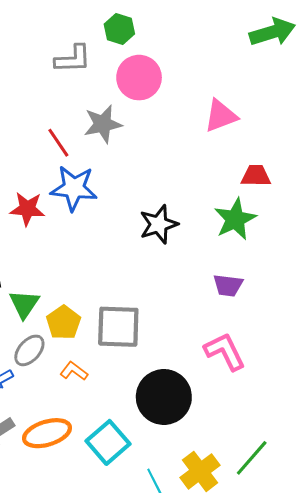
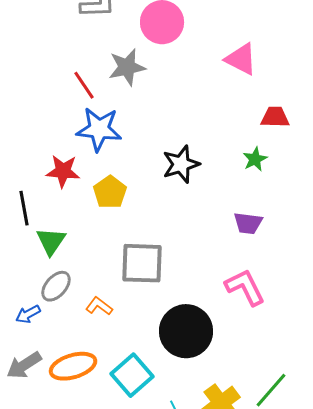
pink triangle: (221, 116) -> (241, 59), turned 48
red star: (27, 209) -> (63, 171), moved
green star: (235, 219) -> (255, 159), size x0.6
yellow pentagon: (64, 323) -> (110, 192), moved

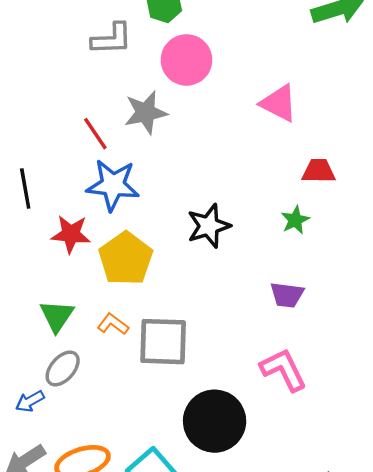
yellow pentagon: (110, 192) -> (126, 259), size x1.4
black line: (24, 208) -> (25, 189), moved
orange L-shape: (99, 306) -> (113, 324), moved

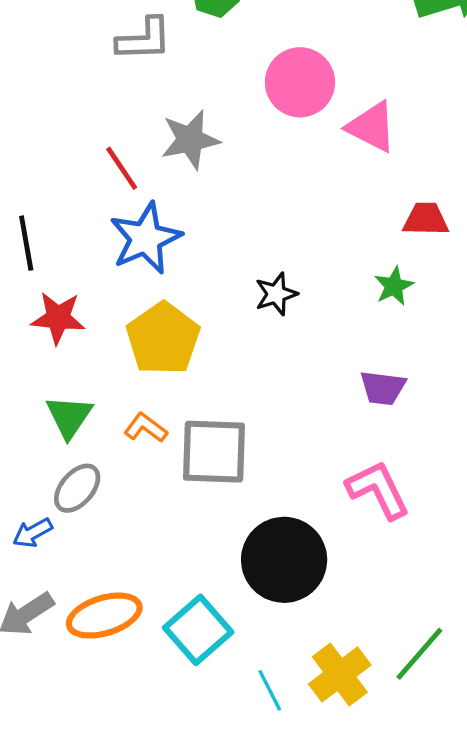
pink circle: (186, 60) -> (300, 82), moved
blue star: (113, 185) -> (146, 238), turned -30
black star: (209, 226) -> (276, 294), size x0.7
red star: (71, 234) -> (58, 318), moved

